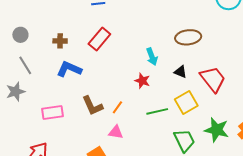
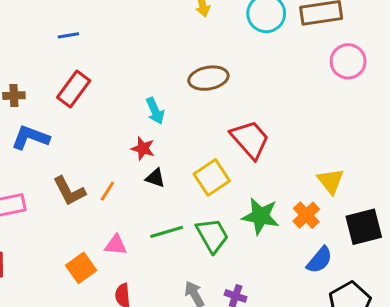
black triangle: (180, 72) -> (155, 178), moved
green line: (157, 111) -> (167, 232), moved
pink triangle: (116, 132) -> (116, 245), moved

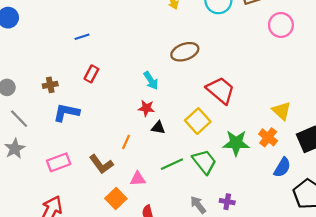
red rectangle: (74, 89) -> (91, 74), size x0.7
brown L-shape: (69, 191) -> (101, 164), moved

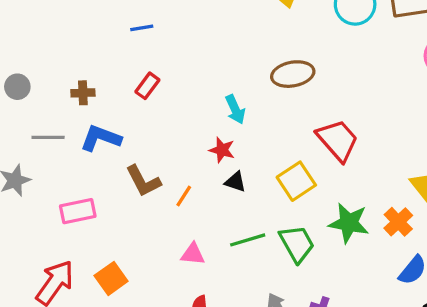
gray line: (19, 119) -> (48, 137), moved, turned -54
brown L-shape: (101, 164) -> (143, 181), moved
orange square: (116, 199) -> (111, 278), moved

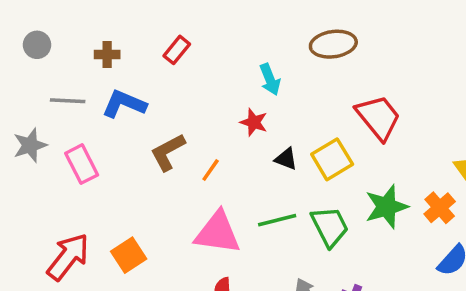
brown L-shape: (143, 181) -> (168, 152), turned 87
black triangle: (235, 182) -> (286, 159), moved
pink rectangle: (78, 211) -> (82, 164), moved, turned 72
green star: (349, 223) -> (386, 207), turned -30
pink triangle: (193, 254) -> (217, 233), size x1.8

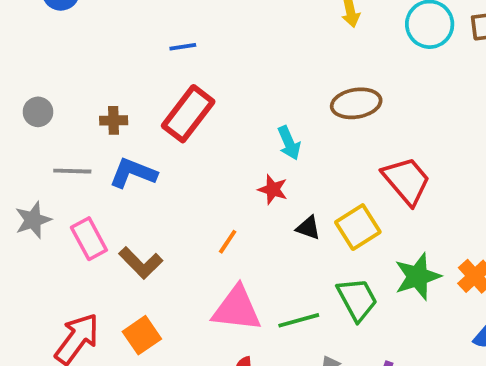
red rectangle: (177, 50) -> (188, 114), size x1.8
brown L-shape: (168, 152) -> (141, 263), moved, turned -105
green line: (277, 220) -> (299, 320), moved

